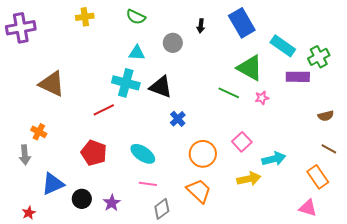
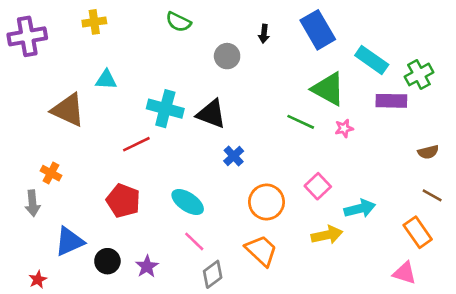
yellow cross: (85, 17) -> (94, 22), moved
cyan triangle: (137, 53) -> (106, 80), moved
pink line: (148, 184) -> (194, 241), turned 36

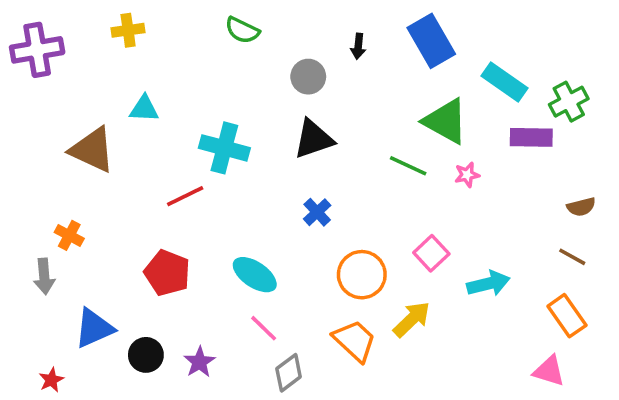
black triangle: (211, 114) -> (314, 139), moved, turned -40
brown line: (432, 195) -> (572, 257), moved
yellow arrow: (327, 235) -> (412, 319), moved, turned -32

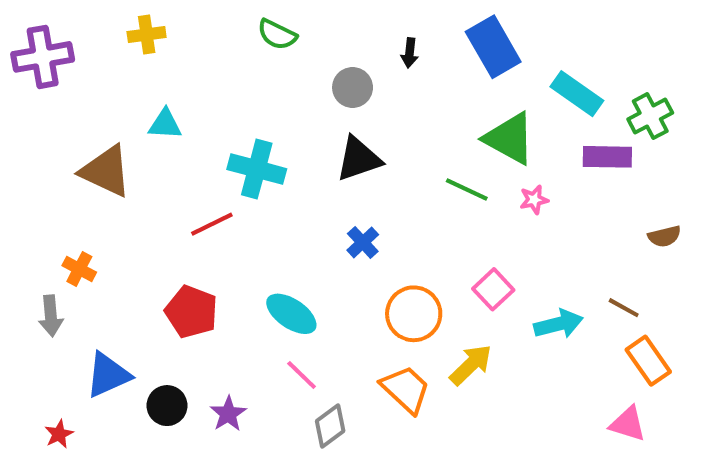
brown line: (572, 257) -> (624, 308), moved

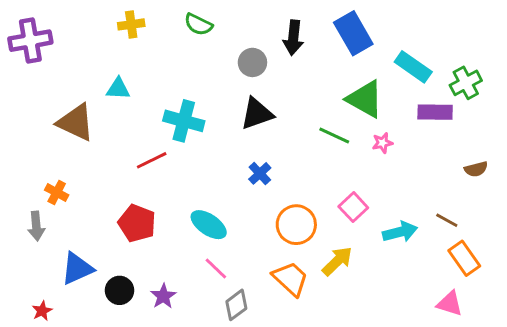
yellow cross: (147, 34) -> (131, 24), moved
black arrow: (410, 53) -> (293, 38), size x1.6

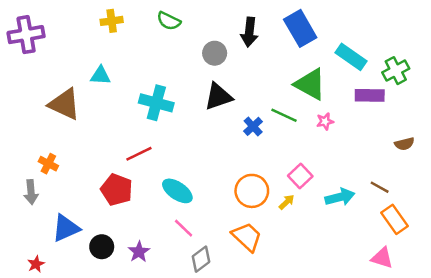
red line: (152, 160) -> (139, 154), moved
blue cross: (260, 173) -> (253, 126), moved
yellow arrow: (337, 261) -> (287, 202), moved, size x0.6

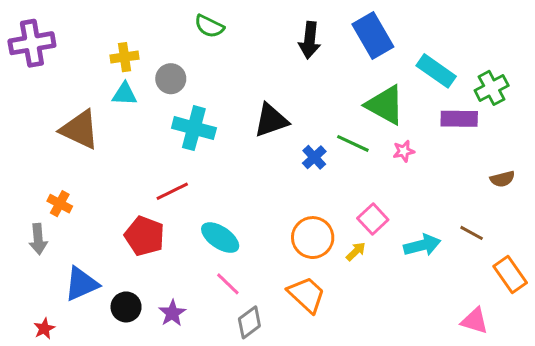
yellow cross: (112, 21) -> (125, 57), moved
gray circle: (215, 53) -> (171, 79), moved
orange rectangle: (395, 219) -> (510, 275), moved

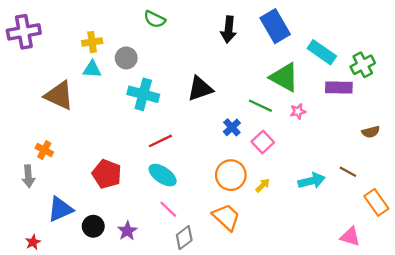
blue cross: (314, 157) -> (232, 127), moved
red line: (172, 191) -> (160, 141), moved
pink square: (373, 219) -> (263, 142), moved

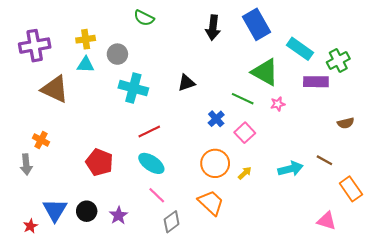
purple cross: (24, 32) -> (35, 46), moved
black triangle: (200, 89) -> (186, 83), size x0.7
blue triangle: (60, 209) -> (55, 210), moved, turned -35

